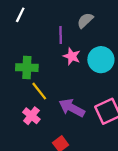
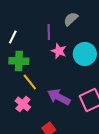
white line: (20, 15) -> (13, 37), moved

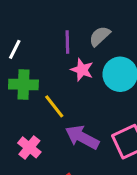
gray semicircle: (71, 19) -> (100, 36), moved
yellow line: (30, 82) -> (54, 106), moved

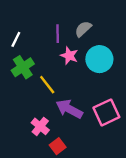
green cross: (23, 84) -> (23, 67), turned -35
pink cross: (29, 147) -> (40, 126), moved

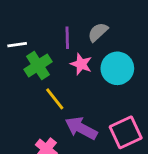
white line: (16, 39) -> (17, 45), turned 56
green cross: (23, 67) -> (38, 66), moved

